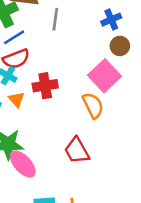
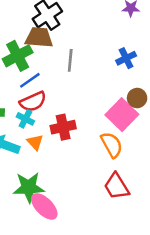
brown circle: (120, 46) -> (137, 98), moved
red trapezoid: (77, 151) -> (116, 186), moved

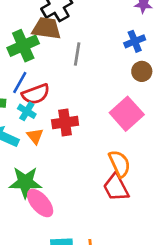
blue cross: (126, 58) -> (135, 41), moved
blue line: (30, 80) -> (20, 82), moved, turned -30
brown circle: (137, 98) -> (142, 71), moved
orange semicircle: (112, 145) -> (120, 164), moved

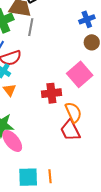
gray line: (77, 54) -> (31, 27), moved
red cross: (65, 123) -> (51, 93), moved

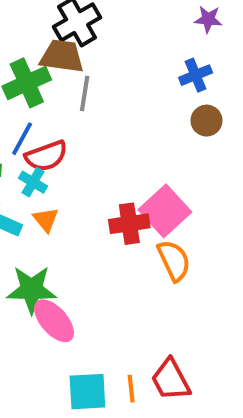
pink square: (80, 74) -> (165, 211), moved
red trapezoid: (70, 130) -> (171, 380), moved

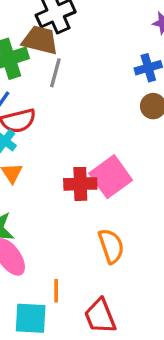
orange semicircle: (174, 260) -> (111, 246), moved
orange line: (131, 389) -> (56, 291), moved

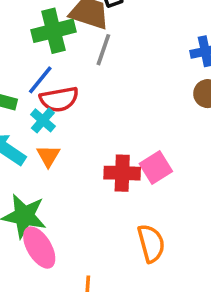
pink square: (111, 177) -> (156, 167), size x0.7

